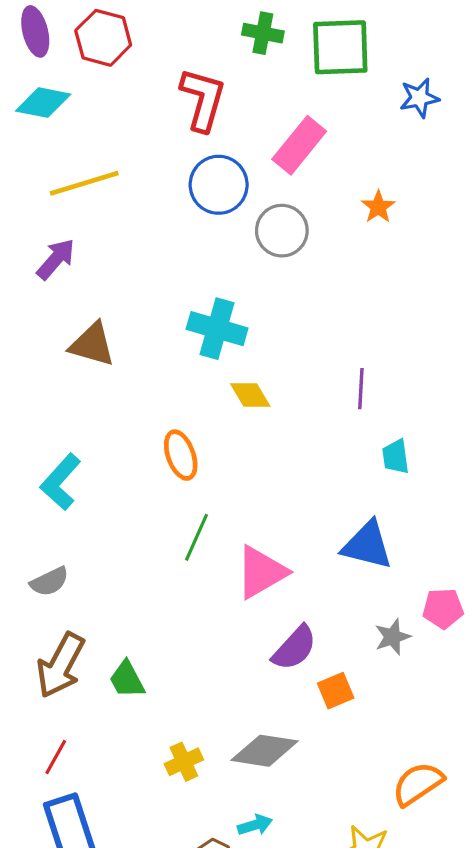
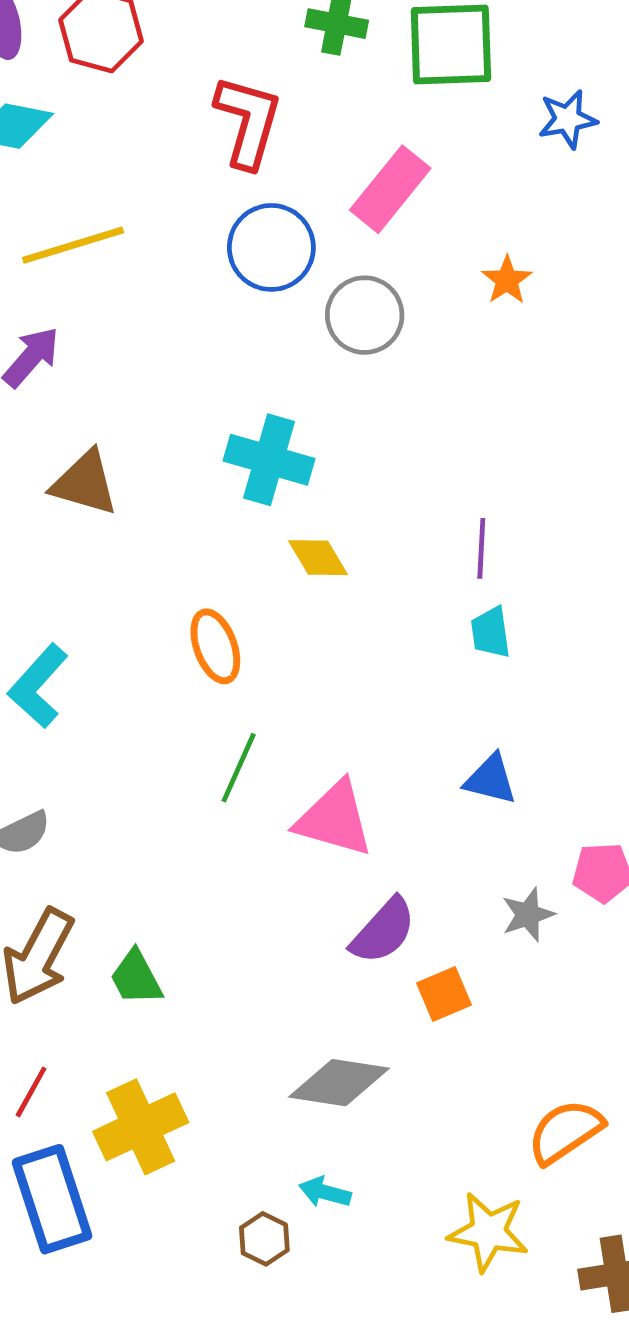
cyan trapezoid: (396, 457) -> (491, 632), moved
blue triangle: (367, 545) -> (491, 779), size x0.7
pink triangle: (261, 572) -> (334, 819), turned 46
yellow cross: (184, 762) -> (141, 1127), moved, size x1.6
cyan arrow: (255, 825) -> (325, 1192), turned -148

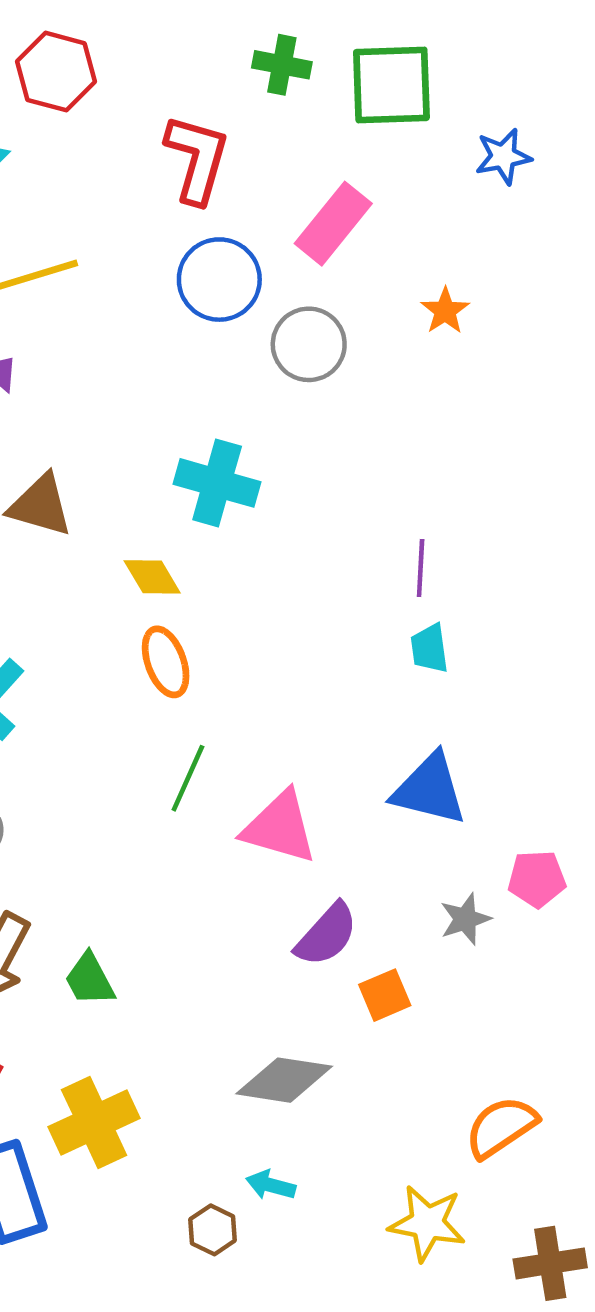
yellow diamond: (318, 558) -> (152, 577), moved
blue triangle: (491, 779) -> (429, 789), size x1.5

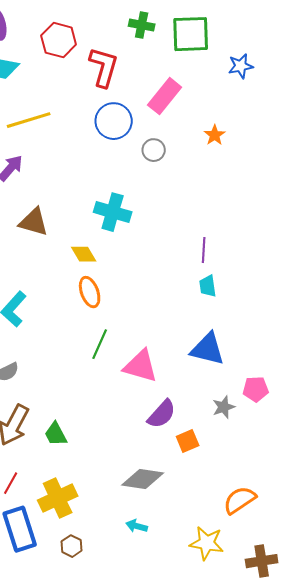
red hexagon: (56, 72) -> (59, 40), moved
gray circle: (309, 344) -> (154, 150), size x0.7
brown hexagon: (213, 1230) -> (72, 546), moved

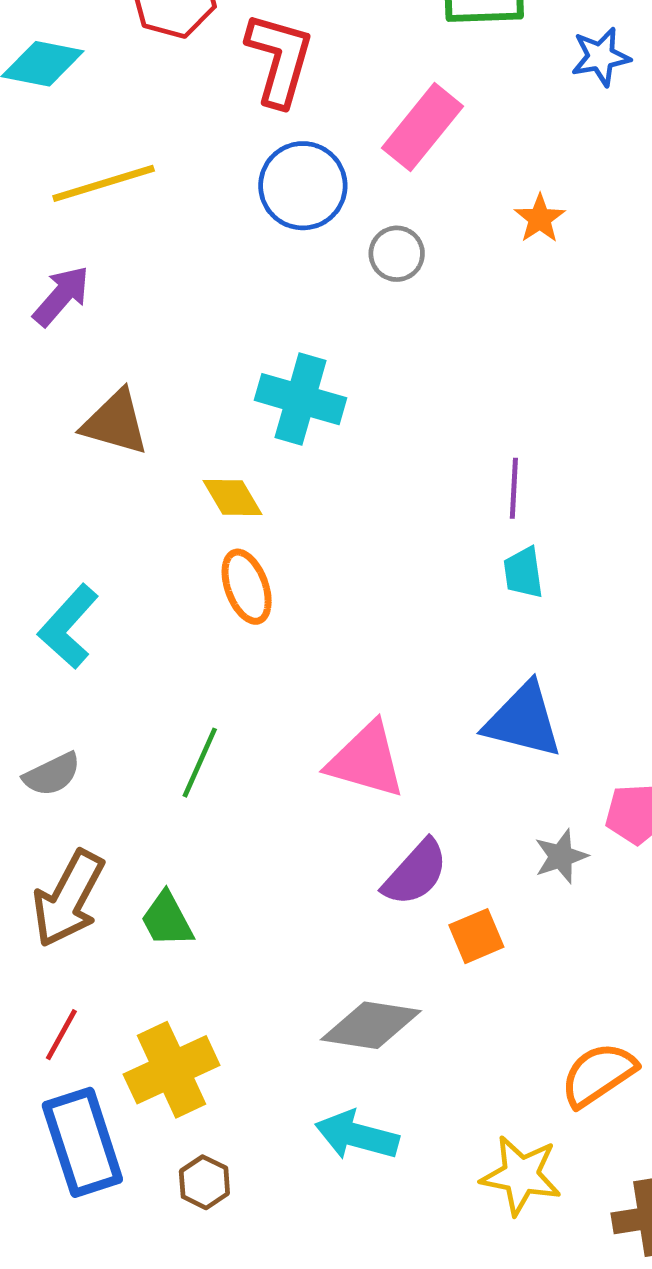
green line: (100, 344) -> (200, 763), moved
cyan arrow: (137, 526) -> (357, 1135), size x1.6

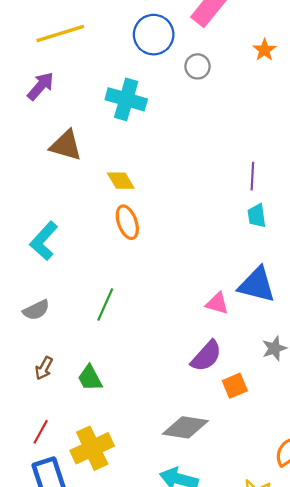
cyan cross: (301, 399) -> (126, 99), moved
pink triangle: (366, 760) -> (217, 303), moved, size x0.6
brown arrow: (68, 899) -> (44, 368), size x0.5

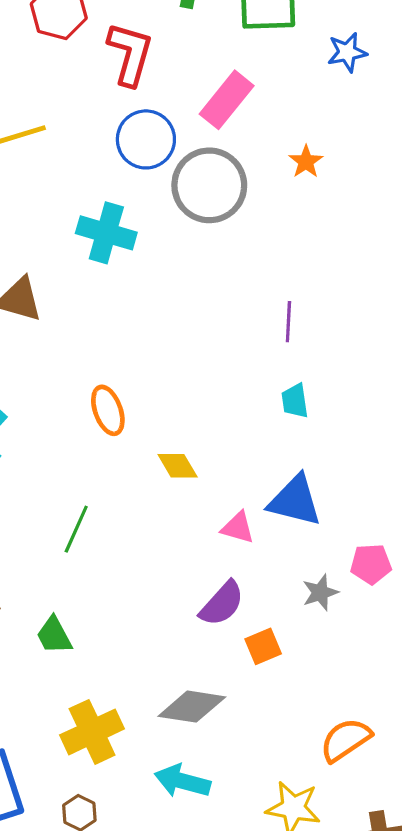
gray circle: (198, 66) -> (209, 185), size x2.0
purple line: (252, 176) -> (288, 322), moved
yellow diamond: (121, 181) -> (178, 466), moved
yellow cross: (92, 448) -> (92, 732), moved

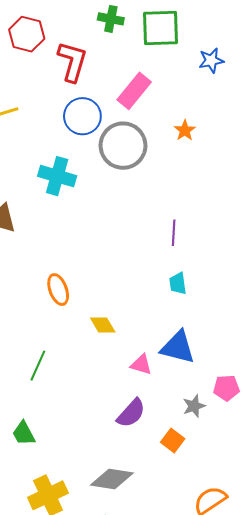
orange square: (263, 646) -> (173, 441), moved, turned -30

